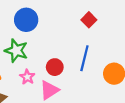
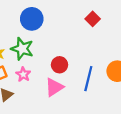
blue line: (84, 58) -> (88, 79), moved
pink star: (27, 77) -> (23, 74), moved

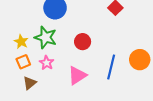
red circle: (60, 65) -> (83, 42), moved

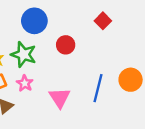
red circle: (83, 42) -> (66, 45), moved
pink triangle: (77, 75) -> (60, 98), turned -30

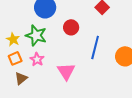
blue line: (98, 88) -> (95, 47), moved

